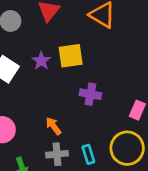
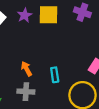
purple cross: (90, 94) -> (82, 12), moved
cyan rectangle: (88, 154) -> (55, 75), moved

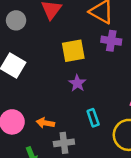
purple star: (25, 15) -> (77, 83), moved
orange arrow: (26, 69) -> (45, 123), moved, turned -40

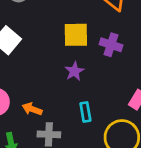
purple cross: (111, 41) -> (111, 45), moved

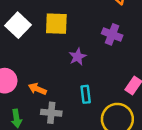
yellow square: (76, 35) -> (56, 24), moved

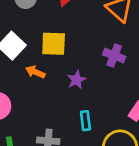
orange arrow: (37, 89) -> (35, 72), moved

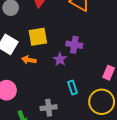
purple cross: (114, 56) -> (74, 45), moved

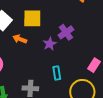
purple cross: (74, 45) -> (66, 32), turned 35

